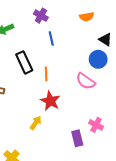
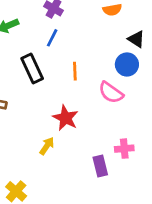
blue line: (51, 38) -> (52, 38), moved, turned 40
orange line: (46, 74) -> (75, 71), moved
pink cross: (96, 125) -> (124, 149), turned -32

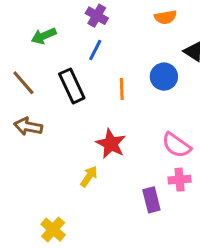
blue circle: (127, 64) -> (164, 77), moved
pink semicircle: (111, 93) -> (176, 145), moved

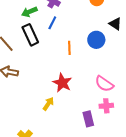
green arrow: (44, 36) -> (29, 12), moved
black rectangle: (72, 86) -> (30, 35), moved

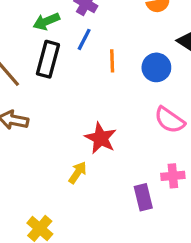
black rectangle: (30, 35) -> (48, 59), turned 40
orange line: (69, 48) -> (112, 61), moved
pink semicircle: (104, 84) -> (170, 120), moved

